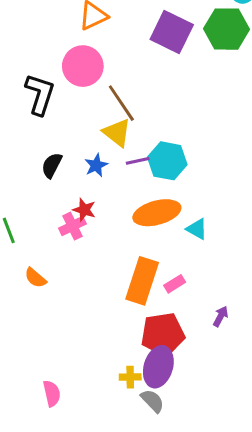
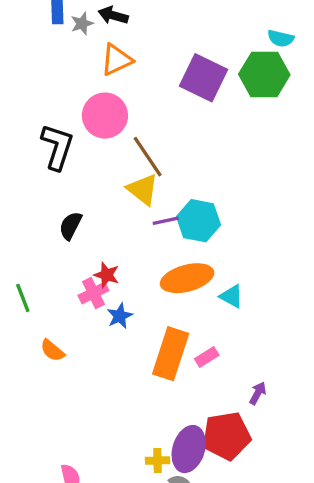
blue star: (96, 165) -> (120, 316), moved
red pentagon: (163, 334) -> (226, 436), moved

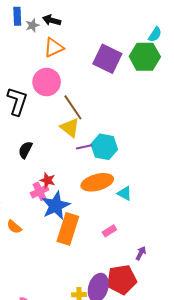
cyan semicircle: (281, 38) -> (155, 34), turned -70
blue star: (120, 316) -> (56, 206), size x1.8
orange rectangle: (171, 354) -> (68, 229), moved

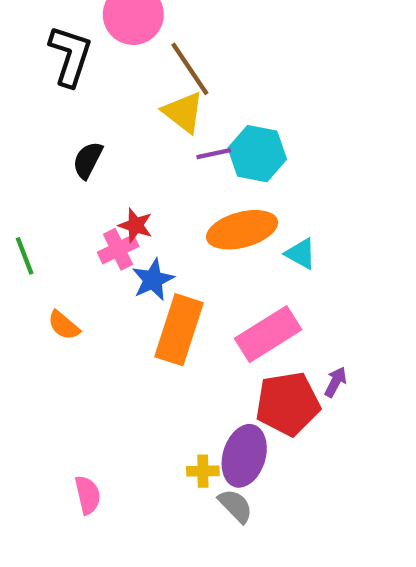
blue star: (56, 206) -> (153, 280), size x0.7
pink rectangle: (109, 231) -> (268, 334), size x2.0
red pentagon: (122, 280) -> (288, 404), moved

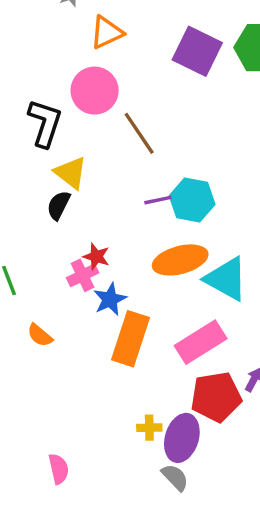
yellow triangle: (183, 112) -> (71, 173), moved
cyan triangle: (301, 254) -> (226, 279), size x1.8
yellow cross: (203, 471) -> (149, 428), moved

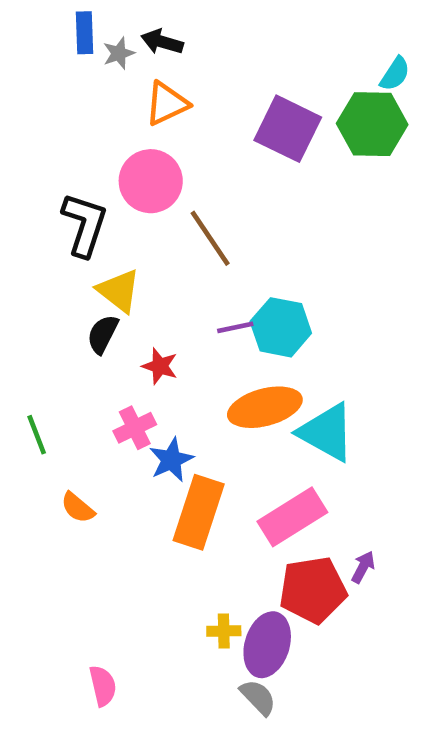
red star: (96, 257) -> (160, 366), moved

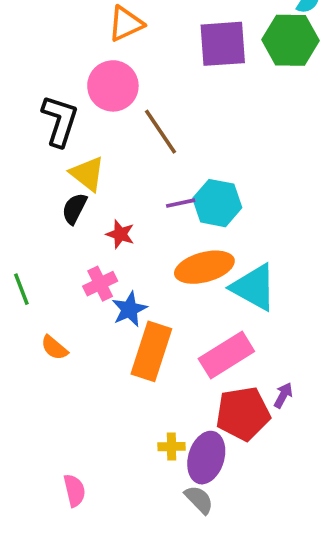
purple square: (288, 129) -> (223, 44), turned -30

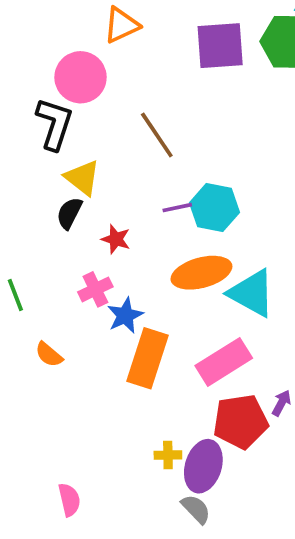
pink circle: (113, 86) -> (81, 77), moved

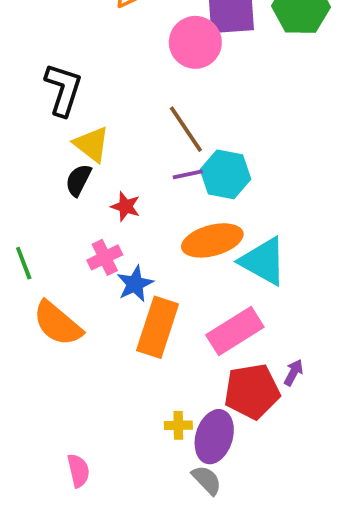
pink circle: (81, 77) -> (195, 42), moved
brown line: (157, 135) -> (186, 129), moved
orange semicircle: (49, 355) -> (58, 323), size x1.8

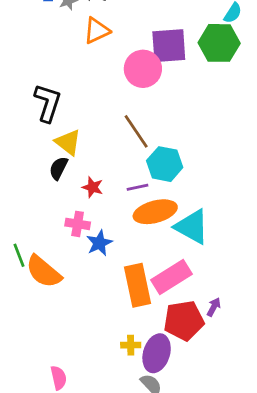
purple line: (188, 174) -> (137, 187), moved
pink cross: (105, 257) -> (78, 224), turned 35
green line: (24, 263) -> (19, 255), moved
orange rectangle: (158, 327) -> (137, 285), moved, turned -30

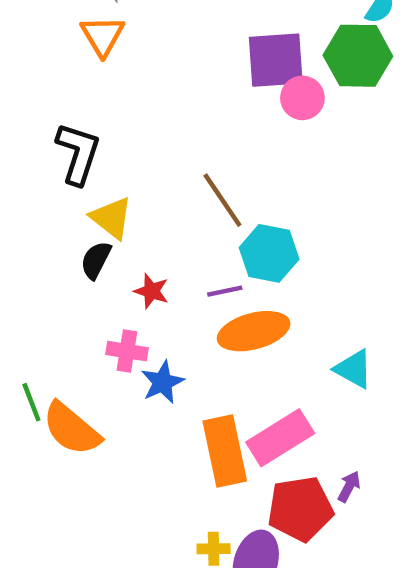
orange triangle: (97, 31) -> (103, 36), moved, turned -36
pink circle: (143, 69) -> (302, 98), moved, size x0.7
cyan triangle: (192, 227) -> (354, 369), moved, size x0.7

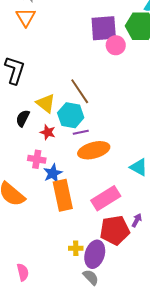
yellow triangle: (111, 218) -> (46, 103), moved
cyan hexagon: (269, 253) -> (71, 115), moved
orange rectangle: (225, 451) -> (63, 195), moved

